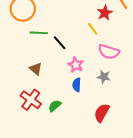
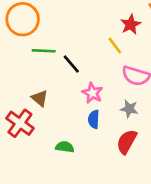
red cross: (31, 100) -> (20, 123), moved
green semicircle: (55, 106) -> (65, 147), turned 48
red semicircle: (102, 113) -> (127, 142), moved

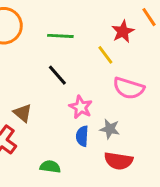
green line: (44, 51) -> (60, 36), moved
gray star: (129, 109) -> (110, 129), moved
red semicircle: (127, 142) -> (118, 161), turned -110

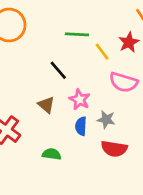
red star: (123, 32) -> (129, 42), moved
green line: (60, 36) -> (77, 34), moved
brown triangle: (23, 113) -> (46, 105), moved

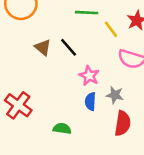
brown triangle: (46, 105) -> (43, 47), moved
red semicircle: (114, 149) -> (123, 123), turned -90

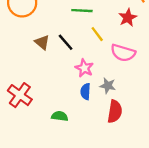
yellow line: (111, 29) -> (97, 34), moved

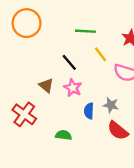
brown triangle: (42, 42) -> (46, 85), moved
pink star: (84, 68) -> (73, 88), moved
red semicircle: (115, 111) -> (118, 131), turned 120

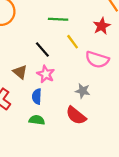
blue semicircle: (89, 111) -> (37, 96), moved
red semicircle: (118, 131) -> (76, 115), moved

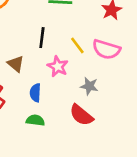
yellow line: (73, 42) -> (77, 45), moved
black line: (42, 49) -> (42, 38), turned 48
pink star: (46, 74) -> (58, 66), moved

